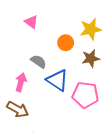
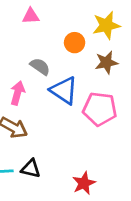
pink triangle: (31, 22) -> (31, 16), turned -40

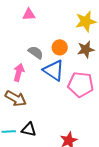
orange circle: (75, 43) -> (60, 47), moved

